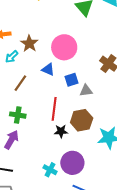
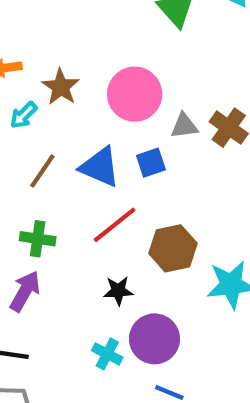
blue triangle: (48, 70) -> (100, 167), moved, size x1.5
gray triangle: (86, 90) -> (184, 126), moved
red line: (54, 109) -> (115, 225), turned 45
black star: (61, 131) -> (118, 291), moved

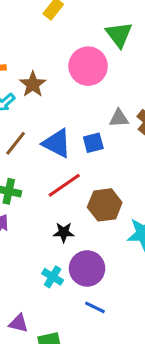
pink circle: (135, 94) -> (88, 66), moved

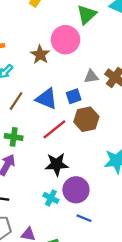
green triangle: (119, 35) -> (87, 15), turned 30
brown star: (33, 84) -> (40, 55), moved
brown hexagon: (105, 205) -> (86, 119), moved
black star: (64, 232) -> (57, 164), size x1.5

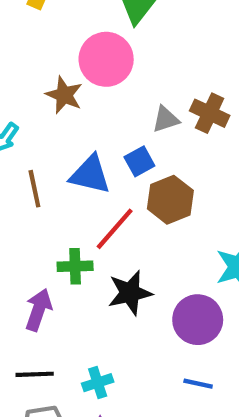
brown line: (16, 101) -> (34, 189), turned -36
green cross: (14, 137) -> (75, 266), moved
purple circle: (76, 190) -> (198, 320), moved
cyan cross: (51, 198) -> (98, 383), moved, turned -35

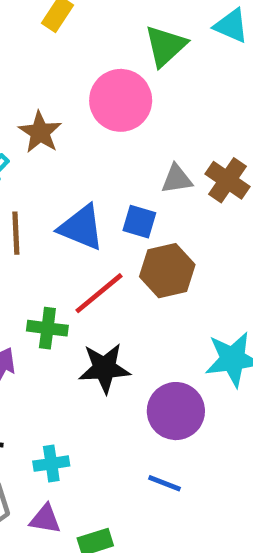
brown star: (64, 95) -> (40, 132), moved
blue square: (139, 161) -> (139, 222), turned 36

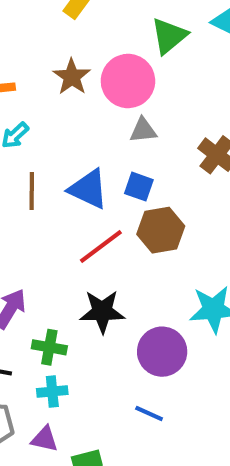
brown star: (40, 132) -> (72, 77), moved
gray triangle: (177, 179) -> (143, 130), moved
green cross: (47, 328) -> (49, 347), moved

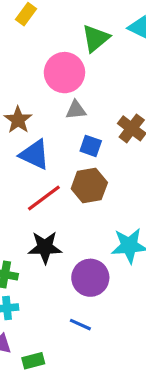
brown star: (72, 77) -> (18, 120), moved
blue square: (139, 187) -> (91, 146), moved

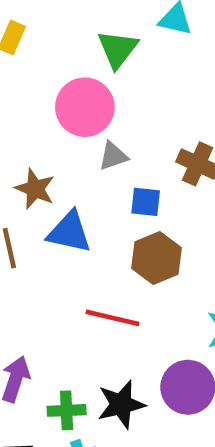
red line: (44, 198) -> (112, 318), moved, turned 63
black star: (45, 247) -> (121, 404), moved

